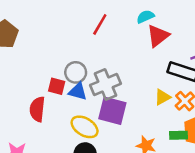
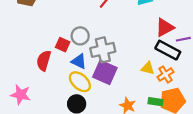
red triangle: (158, 36) -> (165, 28), moved
blue triangle: (78, 92) -> (79, 61), moved
yellow triangle: (162, 97) -> (148, 68), turned 32

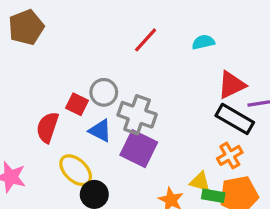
gray cross: (103, 50) -> (137, 115), turned 30
yellow triangle: (148, 68) -> (200, 182), moved
yellow ellipse: (80, 82) -> (76, 170), moved

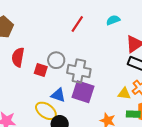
red semicircle: (47, 127) -> (18, 57), moved
blue triangle: (100, 131) -> (58, 95), moved
yellow triangle: (200, 182) -> (124, 94), moved

